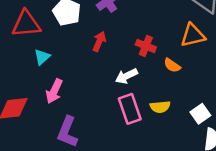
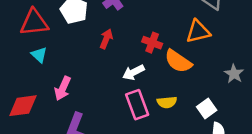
cyan triangle: (42, 57) -> (39, 55), moved, turned -35
orange semicircle: (172, 65) -> (178, 61), size x1.6

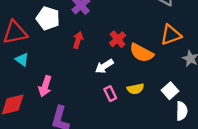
orange triangle: (198, 32) -> (171, 35), moved
red cross: (152, 43) -> (118, 39), turned 35
pink rectangle: (137, 105) -> (110, 94), size x0.6

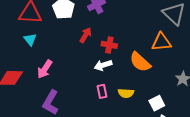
orange triangle: (171, 35) -> (161, 42), moved
red cross: (118, 39) -> (109, 45), moved, turned 35

